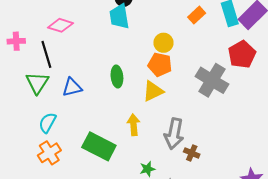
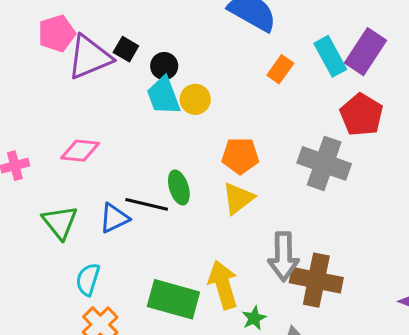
pink diamond: (60, 25) -> (80, 151), moved
yellow circle: (163, 43) -> (195, 99), moved
black line: (46, 54) -> (147, 204), moved, turned -48
yellow arrow: (134, 125) -> (223, 285), moved, size x1.4
brown cross: (192, 153) -> (316, 280), size x2.0

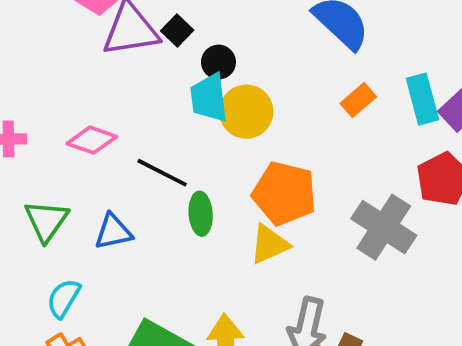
yellow circle: (195, 99) -> (246, 112), size x1.4
orange pentagon: (240, 156) -> (284, 193), size x1.4
black line: (147, 204) -> (162, 173), moved

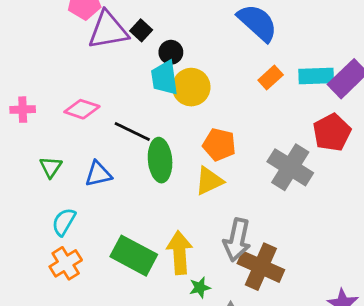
cyan rectangle: (422, 99) -> (316, 76), turned -76
orange pentagon: (284, 193) -> (219, 145), size x0.7
green ellipse: (201, 214) -> (160, 160), size x1.4
green triangle: (46, 221) -> (51, 167), size x0.7

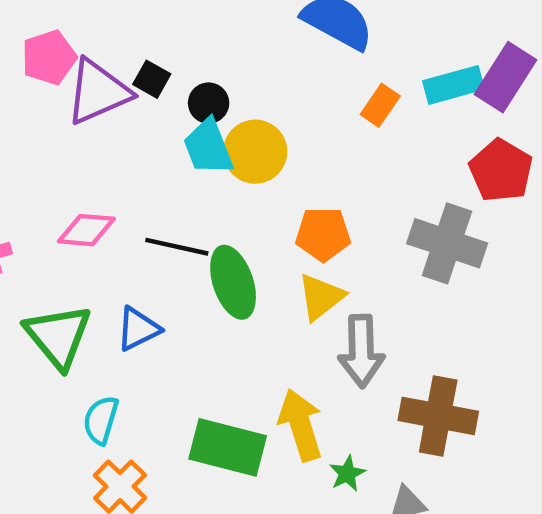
green triangle: (51, 167) -> (58, 336), size x1.8
gray arrow: (237, 240) -> (361, 351), moved

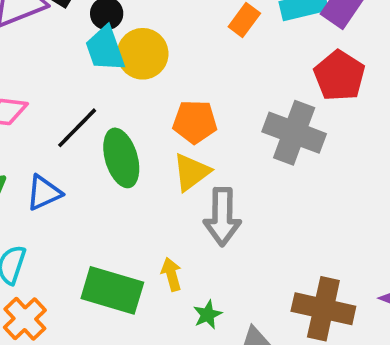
black line: (177, 247) -> (77, 128), turned -60
brown cross: (438, 416) -> (323, 309), moved
yellow arrow: (301, 425) -> (172, 274), size x0.6

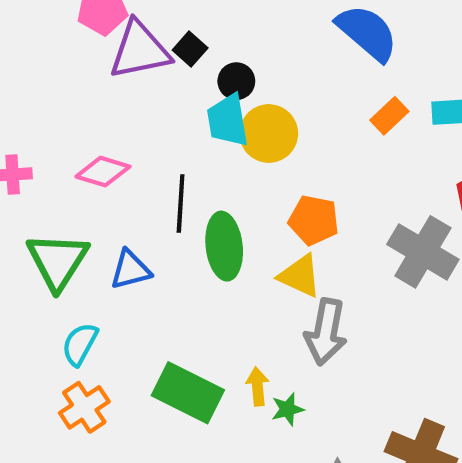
black line: (77, 128) -> (181, 204), turned -51
yellow triangle: (191, 172) -> (300, 276), turned 51
green star: (208, 315) -> (288, 409), moved

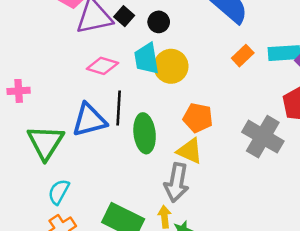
black circle: (236, 81) -> (159, 22), moved
pink diamond: (103, 172) -> (102, 66), moved
blue triangle: (130, 270) -> (89, 120), moved, size x1.4
gray arrow: (326, 332) -> (177, 183), moved

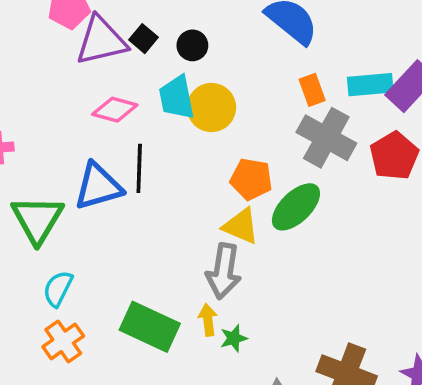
orange rectangle: (243, 56) -> (312, 90), turned -65
green ellipse: (145, 133) -> (296, 207), moved, turned 54
gray cross: (263, 137) -> (326, 138), moved

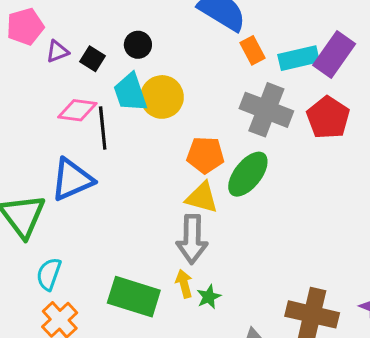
black square: (143, 39) -> (92, 59), moved
purple triangle: (101, 41) -> (57, 51), size x0.5
orange rectangle: (312, 90) -> (252, 50), moved
black line: (139, 168) -> (103, 128), moved

